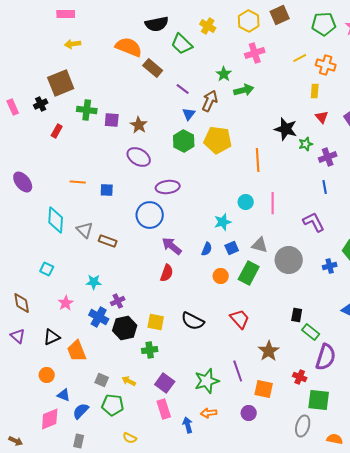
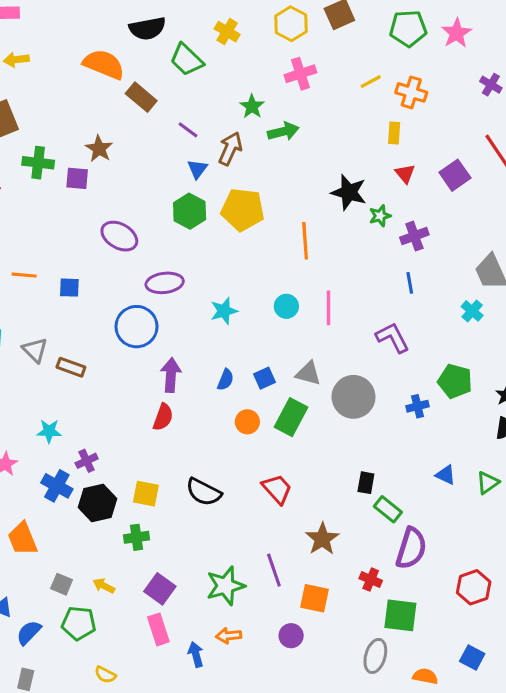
brown star: (139, 125) -> (99, 149), moved
cyan star: (223, 222) -> (224, 311), moved
purple arrow: (172, 246) -> (171, 375), turned 55

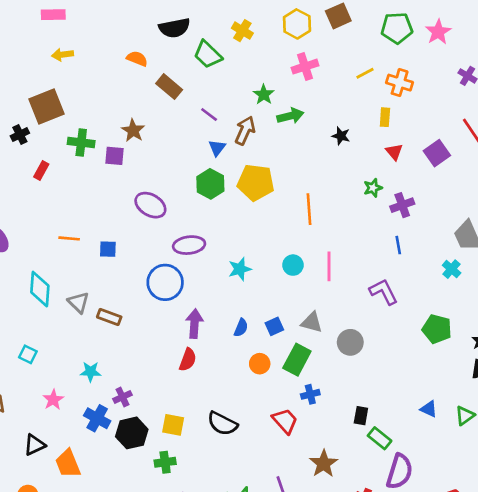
orange semicircle: (104, 64) -> (137, 59), size x0.6
black star: (349, 192) -> (341, 136), moved, size x0.6
gray circle: (354, 397) -> (350, 342), size x0.7
blue cross: (418, 406) -> (310, 394), moved

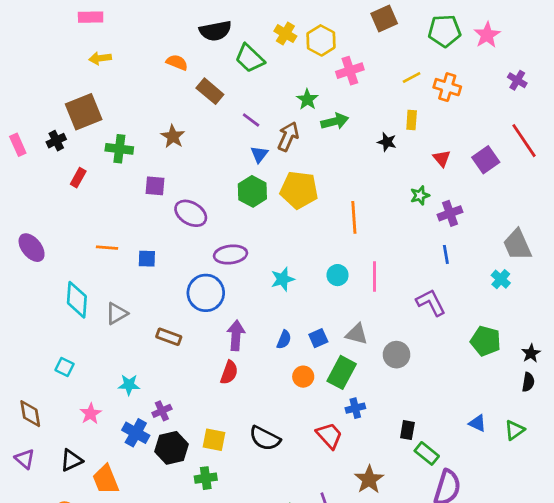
yellow hexagon: (297, 24) -> (321, 40), moved
yellow rectangle: (385, 117) -> (412, 120), moved
purple square: (114, 156) -> (155, 186), moved
gray triangle: (78, 302) -> (117, 313), turned 45
brown rectangle: (109, 317) -> (169, 337), moved

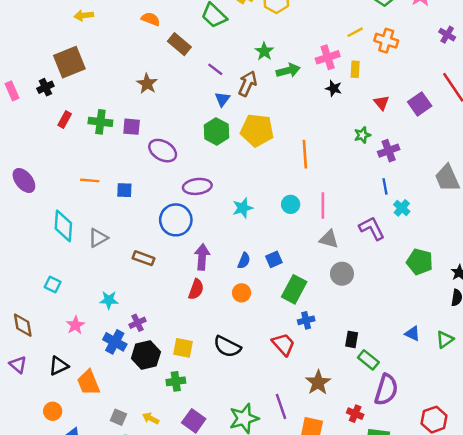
pink cross: (350, 71) -> (328, 57), moved
green cross: (119, 149) -> (100, 122), moved
cyan cross: (501, 279) -> (402, 208), moved
gray triangle: (357, 334) -> (329, 239), moved
orange circle: (303, 377) -> (242, 293), moved

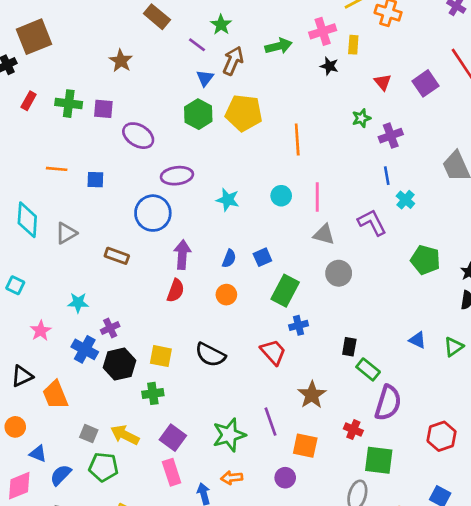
green star: (264, 51) -> (221, 25), moved
cyan star: (243, 208) -> (228, 200), turned 30
yellow arrow: (151, 418) -> (125, 435), size x1.5

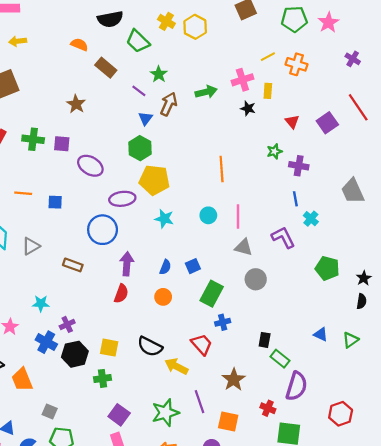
yellow pentagon: (244, 113) -> (154, 180), moved
purple cross: (391, 136) -> (299, 166), turned 30
yellow arrow: (125, 435) -> (176, 366), moved

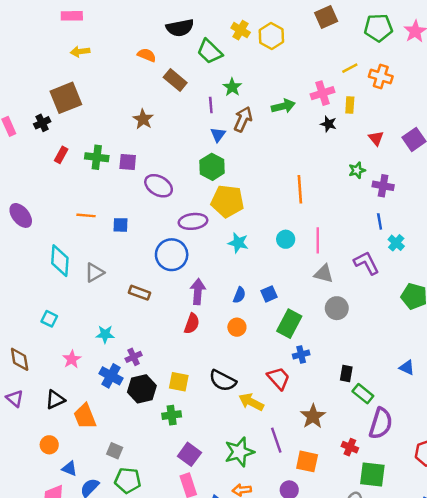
purple line: (139, 91) -> (211, 105), turned 48

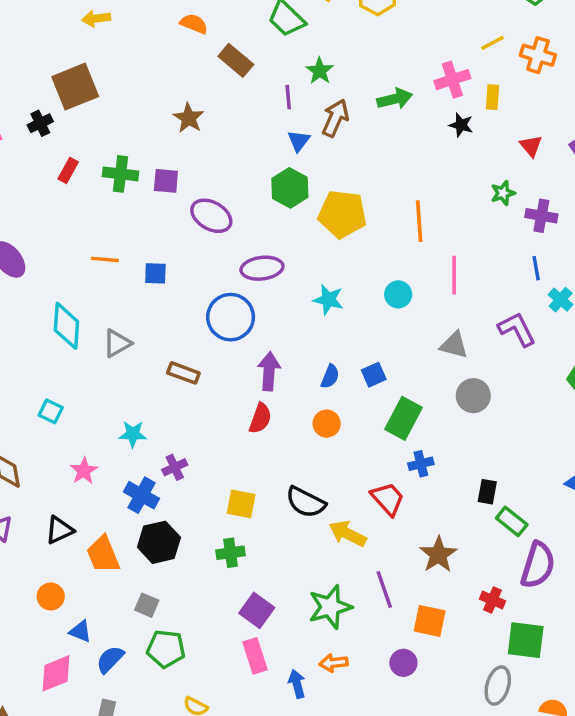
yellow pentagon: (227, 201) -> (342, 214), moved
pink line: (318, 240) -> (454, 275), moved
black hexagon: (142, 389) -> (159, 542), moved

